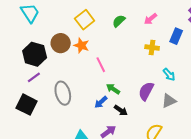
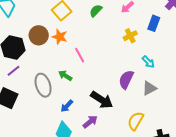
yellow cross: (152, 47) -> (130, 36), turned -32
green arrow: (113, 89) -> (65, 76), moved
blue arrow: (101, 102) -> (67, 106), moved
black arrow: (121, 110) -> (102, 100), size x1.6

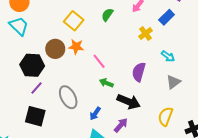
blue rectangle: (154, 23) -> (167, 17), turned 35
green arrow: (65, 76) -> (106, 83), moved
purple semicircle: (126, 80) -> (139, 72), moved

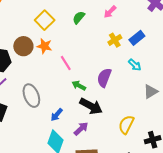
blue rectangle: (167, 17) -> (137, 38), moved
gray triangle: (173, 82) -> (151, 92), moved
green arrow: (106, 83) -> (79, 86), moved

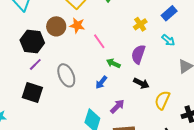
yellow cross: (115, 40) -> (140, 24), moved
black arrow: (91, 106) -> (141, 83), moved, size x0.7
blue arrow: (57, 115) -> (101, 82), moved

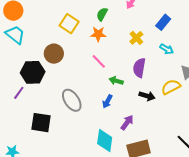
orange star: (77, 25) -> (98, 34), moved
purple line: (35, 64) -> (19, 93), moved
yellow semicircle: (162, 100) -> (171, 87), moved, turned 48

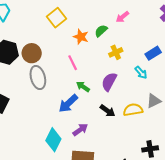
green semicircle: (102, 14) -> (101, 31), moved
blue rectangle: (163, 22) -> (153, 53), moved
brown circle: (54, 54) -> (32, 53), moved
gray ellipse: (72, 100) -> (38, 77), moved
blue arrow: (107, 101) -> (68, 104), size x1.5

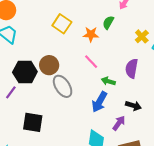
yellow cross: (116, 52) -> (142, 36), moved
black arrow: (108, 111) -> (133, 106), moved

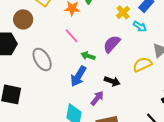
brown circle: (49, 65) -> (23, 19), moved
purple semicircle: (132, 68) -> (112, 44), turned 30

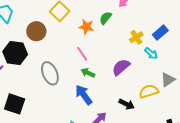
green arrow: (88, 56) -> (88, 73), moved
blue arrow: (78, 76) -> (84, 95), turned 105
black arrow: (112, 81) -> (127, 104), moved

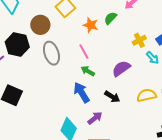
gray ellipse: (50, 73) -> (51, 53), moved
black arrow: (127, 104) -> (112, 97), moved

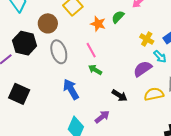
yellow cross: (139, 40) -> (147, 39), turned -32
purple semicircle: (121, 69) -> (143, 69), moved
blue arrow: (82, 92) -> (71, 89), moved

